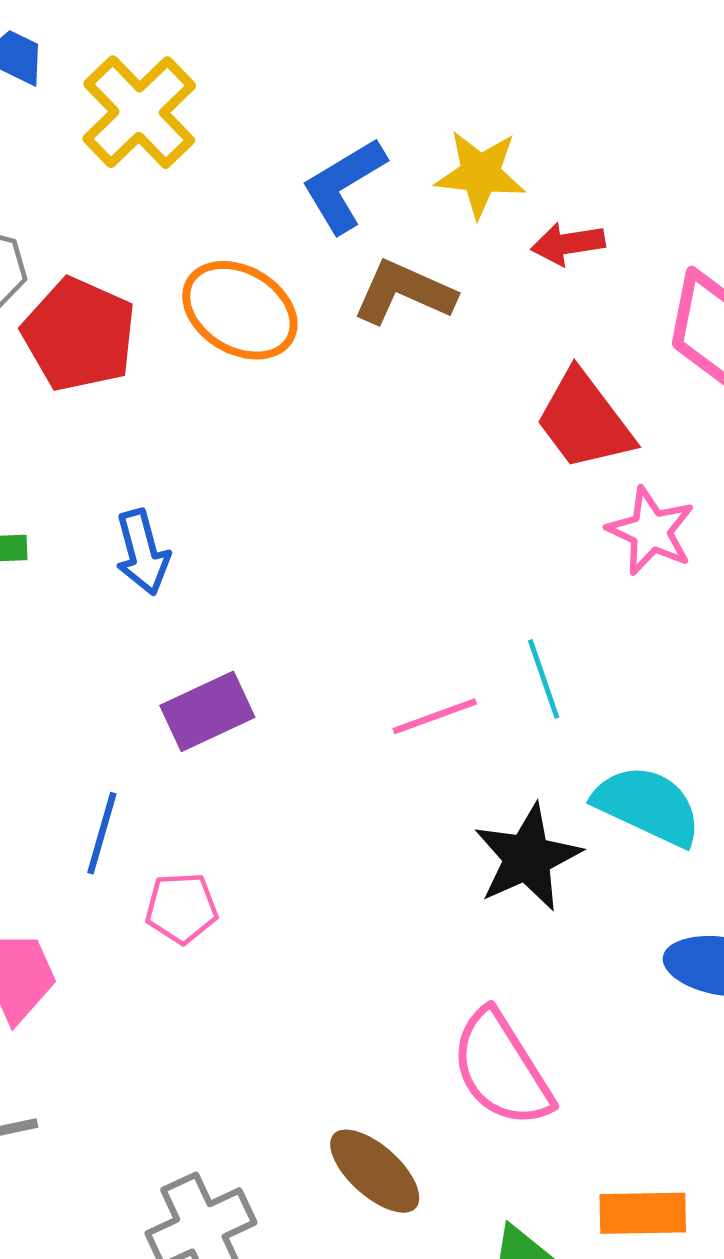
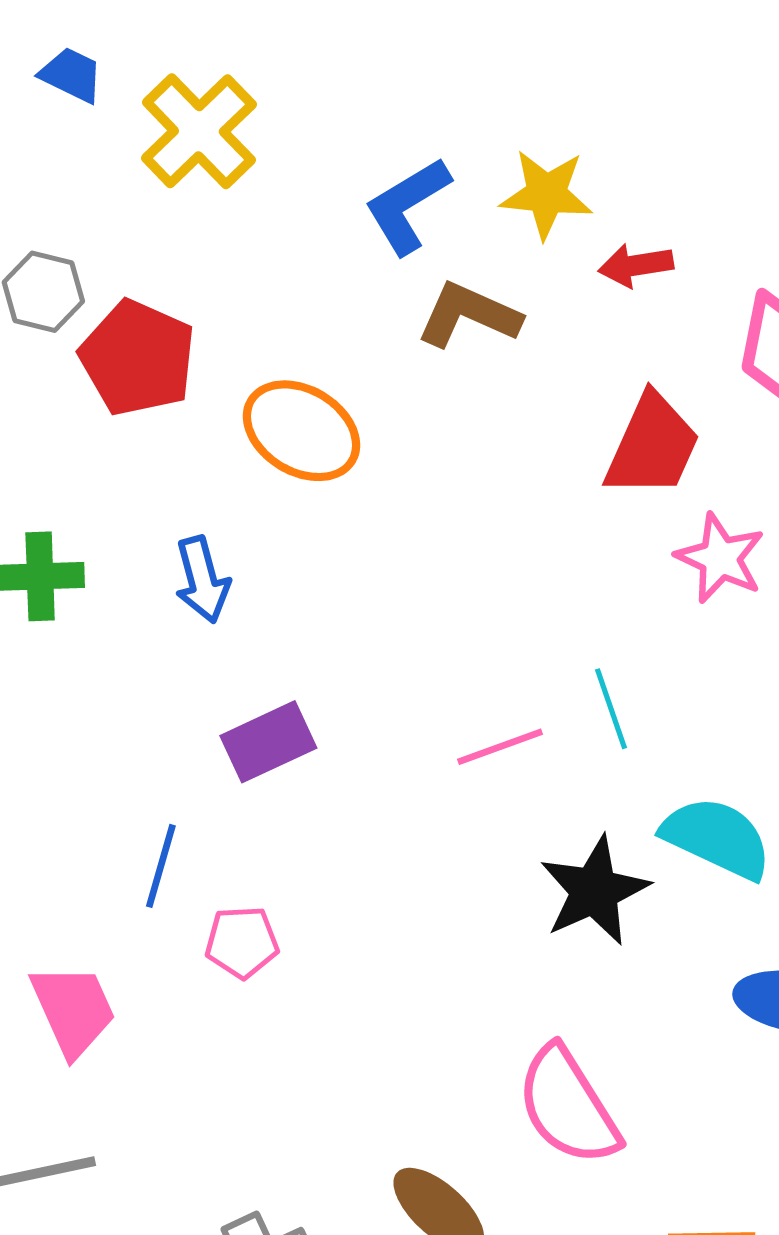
orange ellipse: (240, 310) -> (302, 431), moved
red trapezoid: (584, 421) -> (652, 446), turned -119

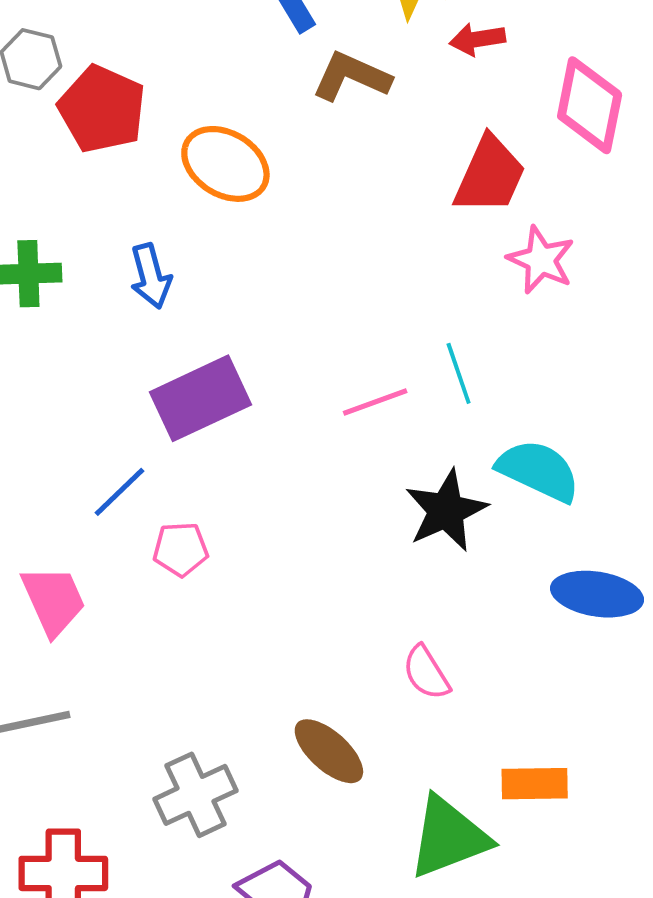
purple rectangle: (268, 742) -> (201, 398), size x1.4
blue line: (161, 866) -> (119, 492), turned 30
pink semicircle: (568, 1106) -> (426, 673), size x0.6

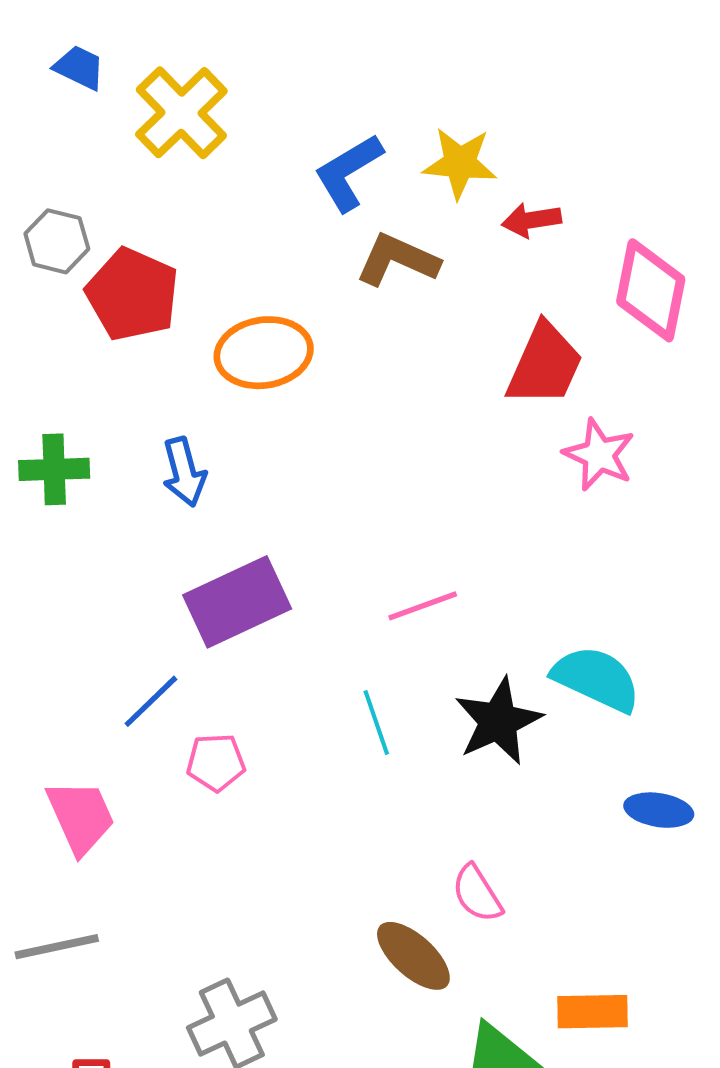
orange ellipse: (225, 164) -> (264, 353), turned -40
cyan line: (459, 373) -> (376, 723), moved
blue ellipse: (597, 594) -> (659, 810), size x0.7
brown ellipse: (329, 751) -> (413, 956), moved

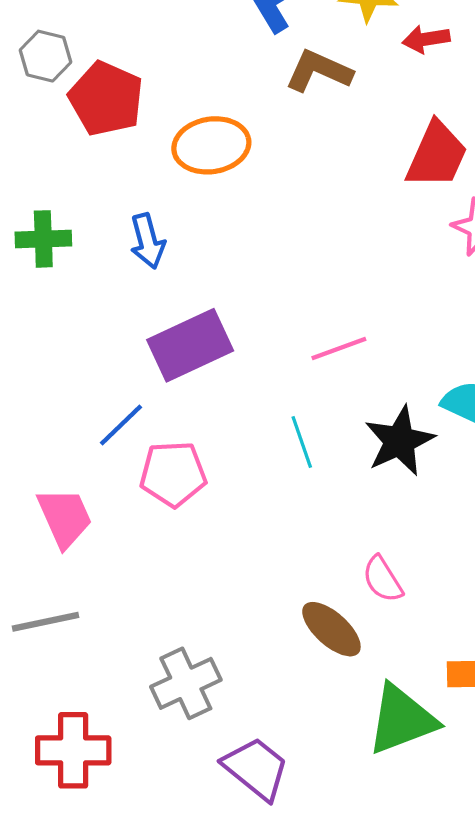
pink pentagon: (216, 762) -> (173, 474), size x1.4

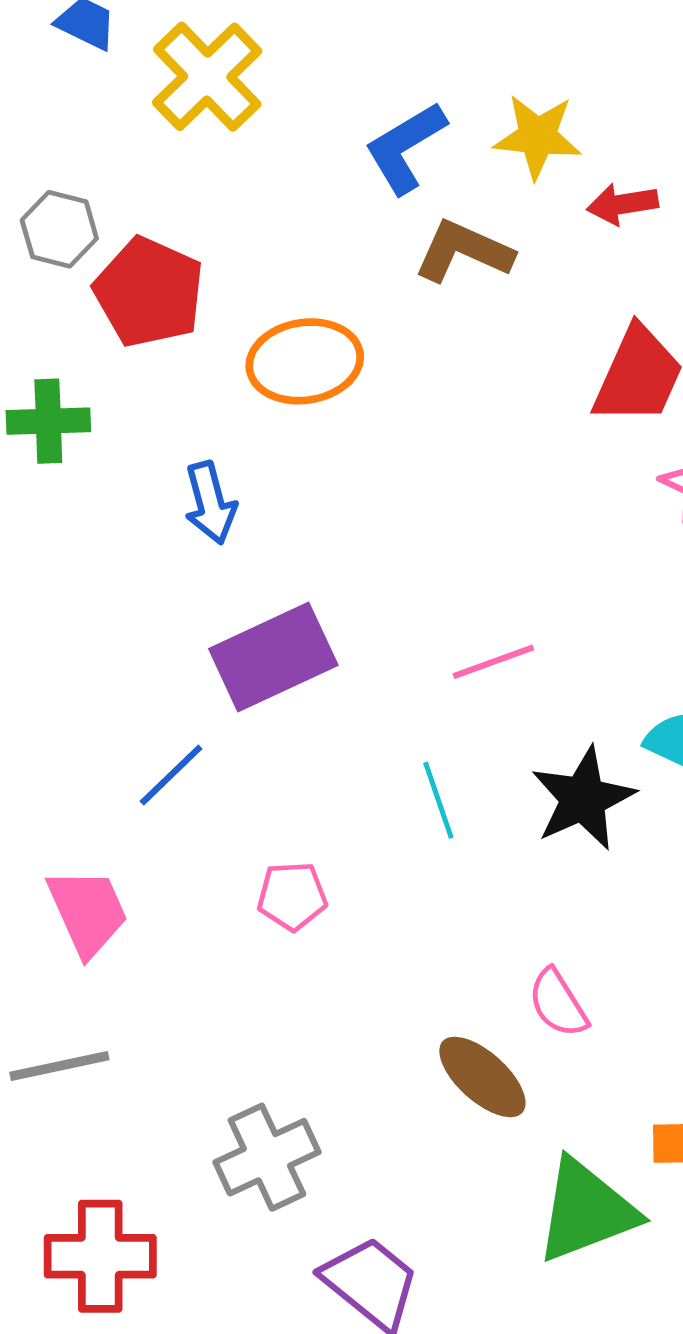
green cross: (43, 239) -> (48, 421), moved
pink pentagon: (173, 474) -> (292, 896), moved, size x0.7

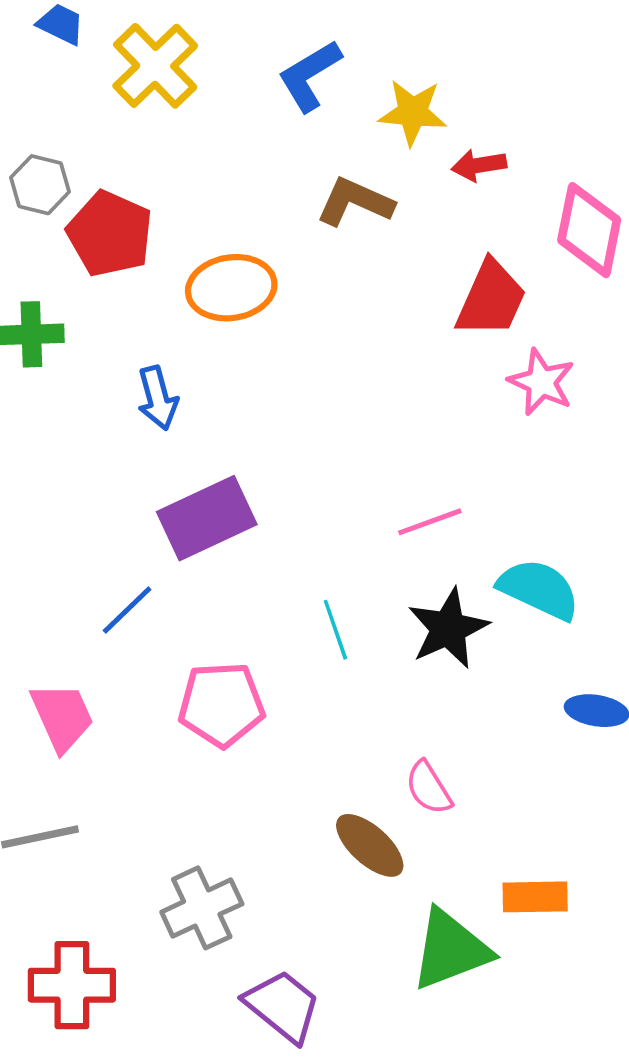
blue L-shape: (405, 147) -> (310, 76), moved
pink line: (493, 662) -> (430, 522), moved
pink pentagon: (292, 896) -> (221, 704), size x1.6

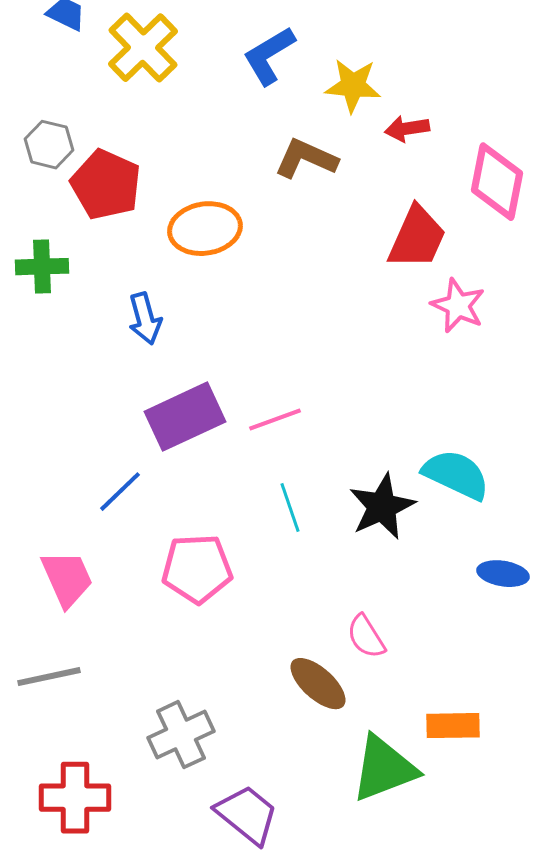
pink line: (430, 522) -> (275, 420), moved

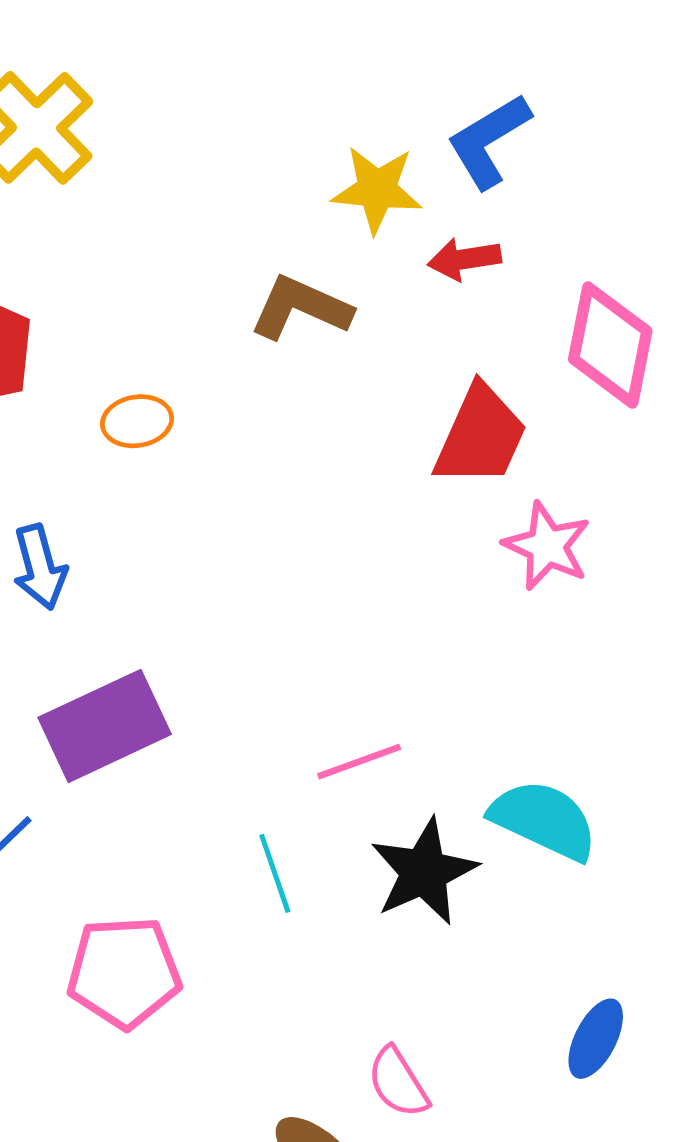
blue L-shape: (269, 56) -> (489, 141), moved
orange ellipse: (205, 229) -> (137, 421), size x0.6
pink line: (275, 420) -> (359, 762), moved
blue ellipse: (503, 574) -> (596, 1039), moved, turned -72

